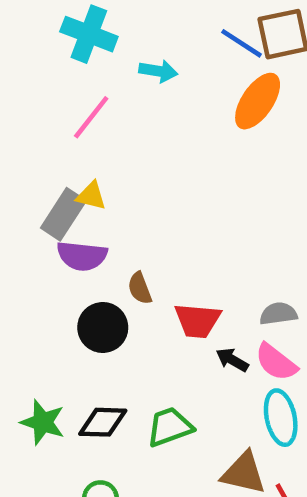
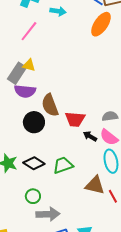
brown semicircle: (140, 288) -> (50, 105), size x1.6
black diamond: (103, 422) -> (34, 163), turned 30

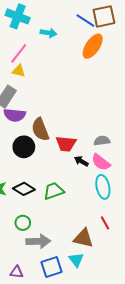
yellow triangle: (29, 65) -> (19, 71), moved
brown triangle: (95, 185) -> (83, 238), moved

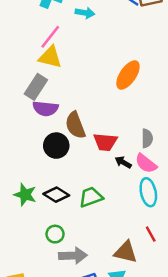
orange ellipse: (93, 46) -> (128, 75), moved
yellow triangle: (19, 71) -> (50, 57), size x1.5
gray semicircle: (102, 141) -> (147, 138), turned 98

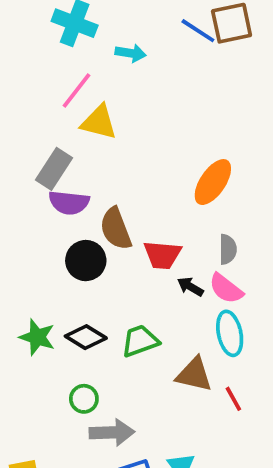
yellow triangle: (50, 57) -> (99, 122), moved
orange ellipse: (128, 75) -> (213, 182), moved
brown triangle: (126, 252) -> (194, 375), moved

